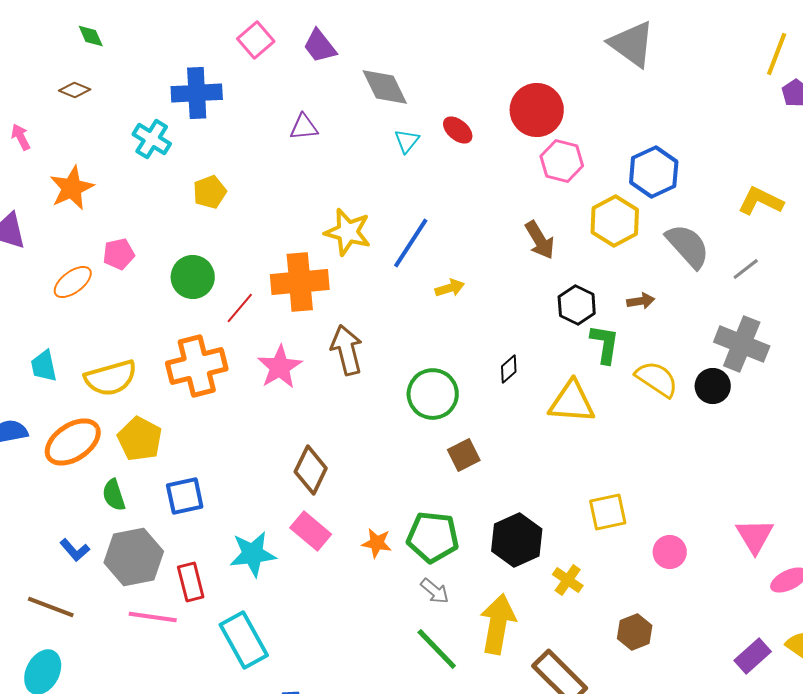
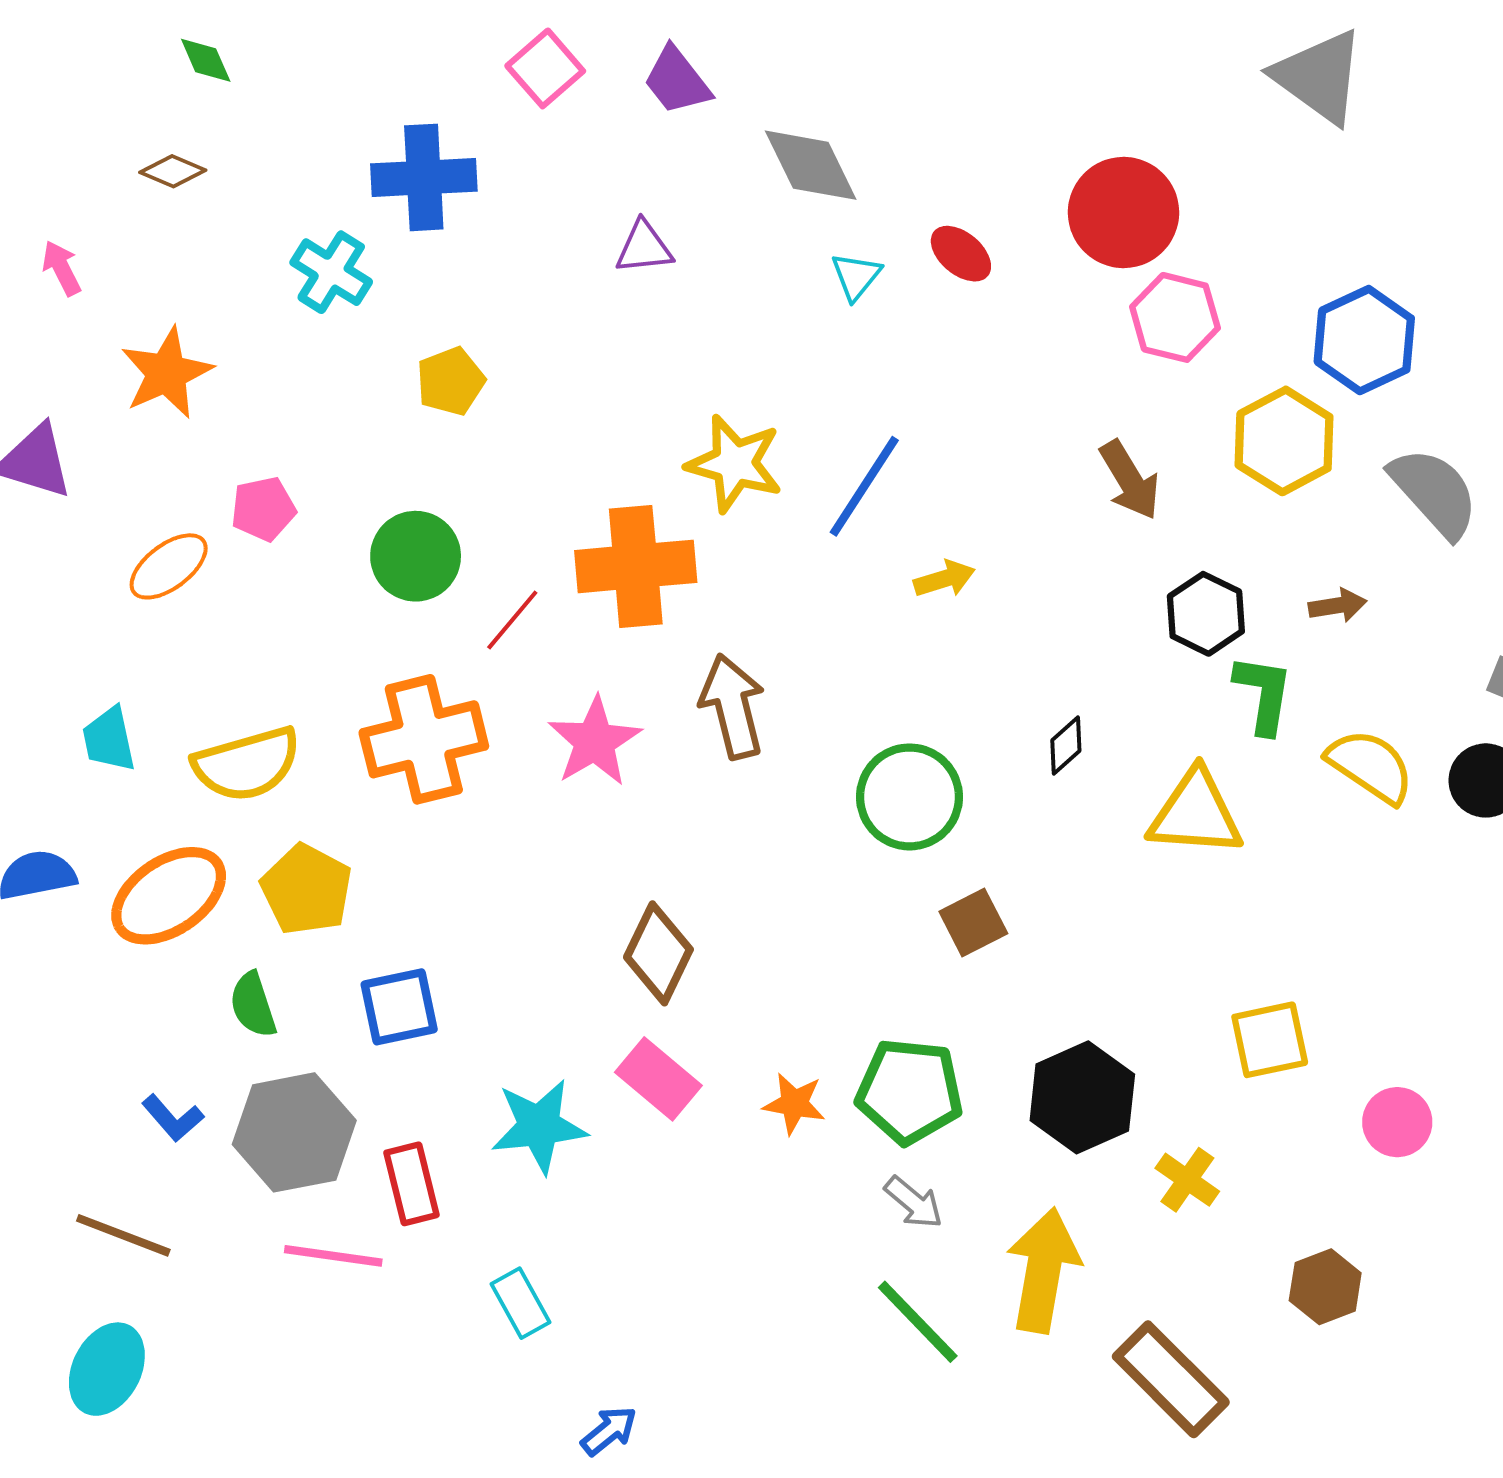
cyan rectangle: (244, 640) -> (521, 1303), size x0.6

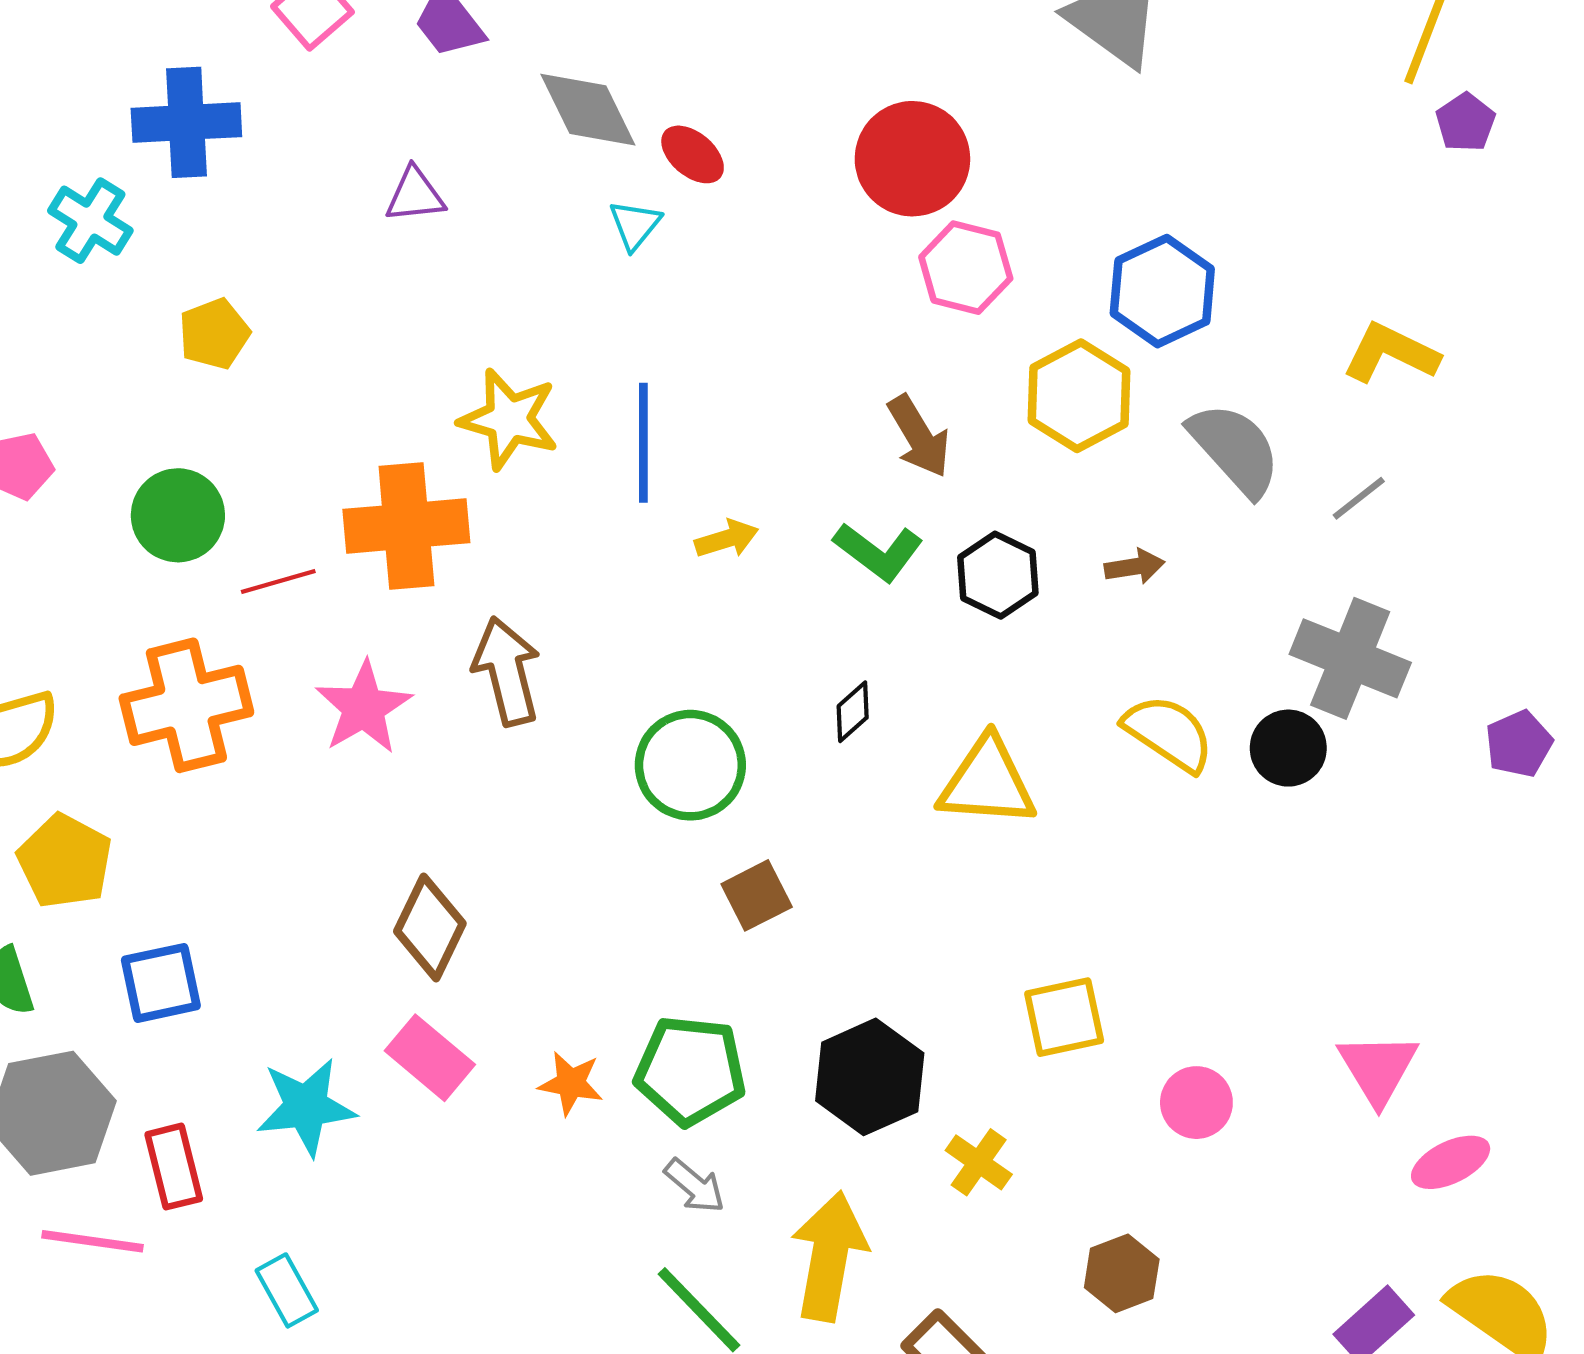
red ellipse: (961, 254) -> (693, 154), moved
blue line: (864, 486) -> (643, 443), turned -33
red line: (512, 620) -> (278, 582), turned 34
green L-shape: (1263, 694) -> (878, 552), moved, turned 118

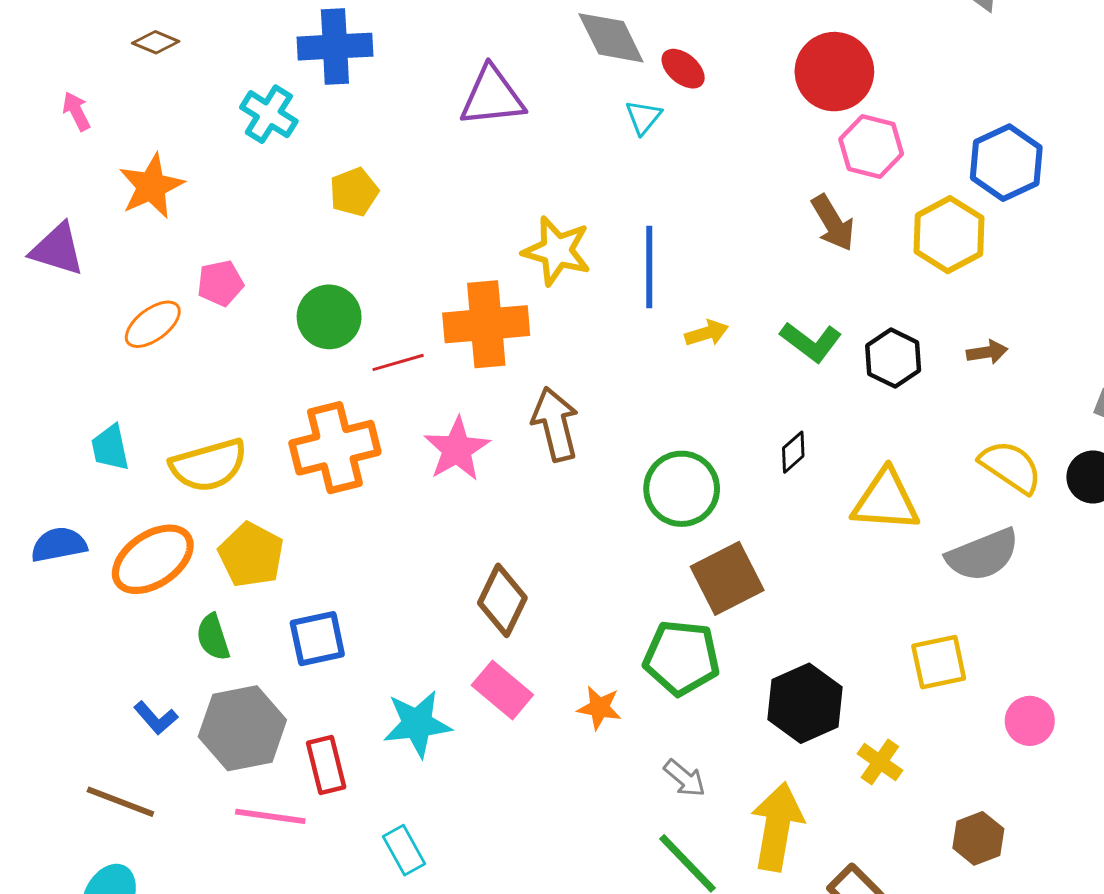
purple triangle: (415, 195) -> (492, 97), size x1.6
brown arrow: (919, 436) -> (833, 223), moved
gray semicircle: (1235, 449) -> (983, 555), moved, turned 110
brown square: (757, 895) -> (727, 578), size x1.5
green pentagon: (690, 1070) -> (682, 658), moved

